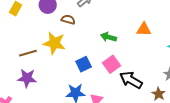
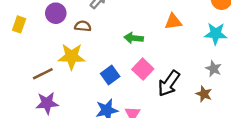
black arrow: (131, 80) -> (169, 83), turned -75

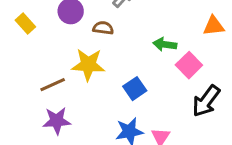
yellow rectangle: (19, 24) -> (25, 24), turned -63
pink square: (143, 69) -> (189, 65), moved

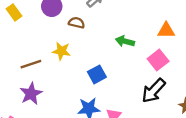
yellow star: (88, 65) -> (61, 51), size x0.7
pink square: (189, 65) -> (158, 60), moved
purple star: (57, 121) -> (31, 94), turned -30

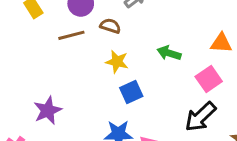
yellow star: (61, 51) -> (117, 62), moved
brown line: (31, 64) -> (71, 35), moved

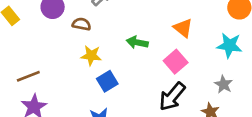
brown line: (71, 35) -> (28, 76), moved
orange triangle: (221, 43) -> (183, 28), turned 42

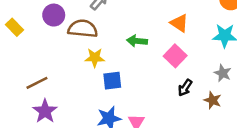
brown semicircle: (81, 24) -> (83, 29), size x1.6
blue square: (107, 81) -> (112, 81), turned 30
black arrow: (172, 97) -> (185, 88), moved, size x0.6

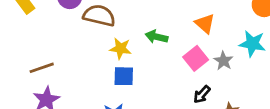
yellow star: (95, 58) -> (121, 48), moved
gray star: (223, 73) -> (223, 61), moved

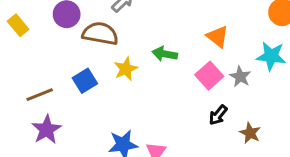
yellow star: (121, 48) -> (126, 69), turned -30
blue square: (124, 76) -> (85, 81), moved, turned -30

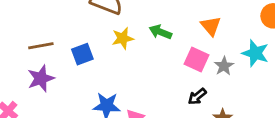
pink square: (209, 76) -> (196, 59), turned -35
blue square: (85, 81) -> (82, 54), moved

